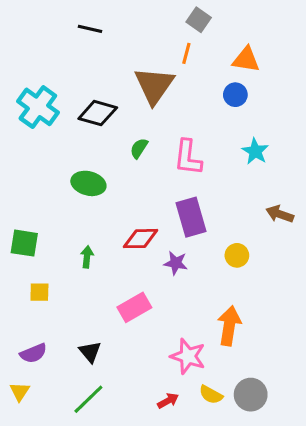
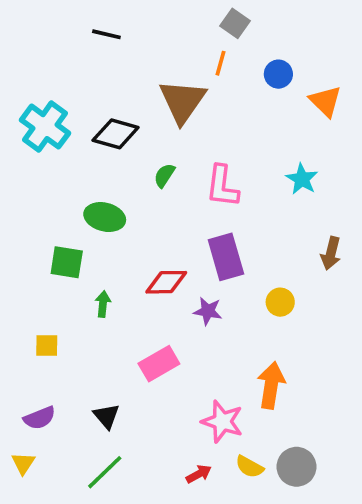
orange triangle: (246, 59) -> (325, 101), moved, turned 36
blue circle: (235, 95) -> (278, 74), moved
brown arrow: (280, 214) -> (331, 253), turned -96
green square: (24, 243) -> (67, 262), moved

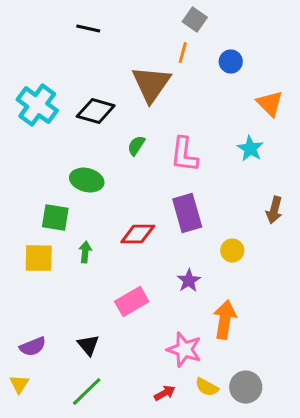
orange triangle: (325, 101) -> (270, 104), moved
purple star: (208, 311) -> (189, 281), moved, turned 30
yellow square: (47, 346) -> (39, 258), moved, size x1.5

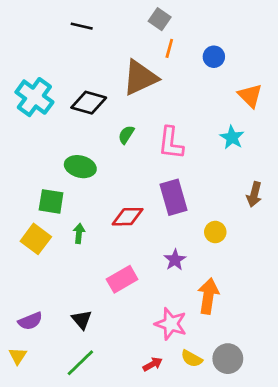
gray square: (195, 20) -> (160, 19), moved
brown triangle: (151, 84) -> (140, 78), turned 30
yellow square: (39, 258) -> (36, 239), turned 36

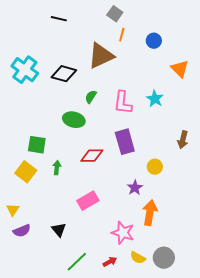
cyan star: (232, 137) -> (155, 99), moved
green ellipse: (80, 167) -> (74, 120), moved
purple star: (175, 260) -> (135, 188), moved
yellow triangle: (18, 356) -> (13, 210), moved
green line: (80, 363) -> (77, 262), moved

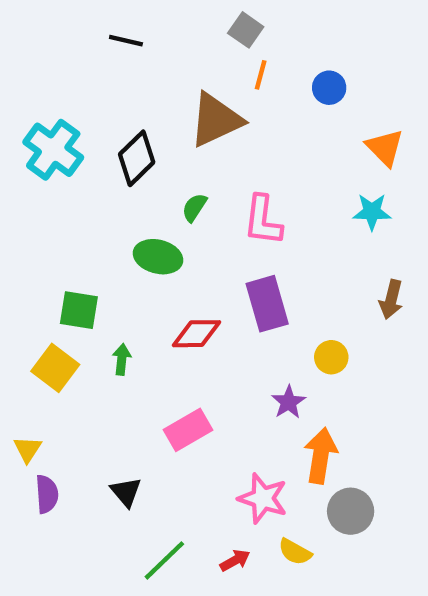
black diamond: (64, 74) -> (137, 158), turned -60
cyan star: (155, 99) -> (372, 212), moved, turned -30
purple semicircle: (22, 231) -> (47, 494), turned -72
gray circle: (164, 258) -> (351, 511), moved

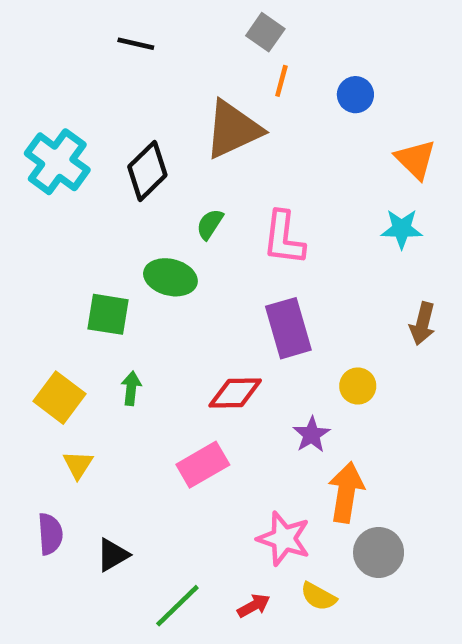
green square: (79, 310) -> (108, 314), moved
red diamond: (197, 334) -> (235, 393), moved
yellow triangle: (28, 449) -> (78, 465), moved
black triangle: (126, 492) -> (113, 555), moved, turned 40

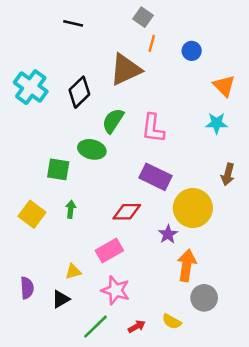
green semicircle: (210, 224) -> (113, 121), size x1.5
purple rectangle: (288, 328) -> (155, 177), turned -48
yellow circle: (358, 386) -> (193, 208), size x2.0
yellow triangle: (78, 465) -> (73, 272), moved, turned 42
pink star: (284, 539) -> (116, 290), moved

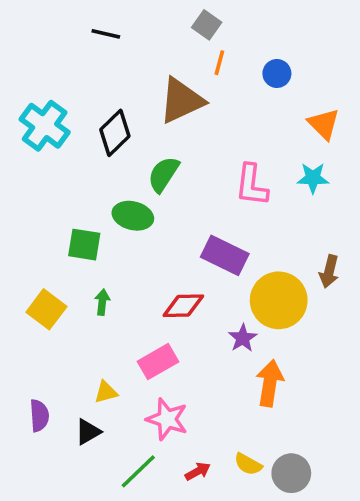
pink L-shape: (153, 128) -> (252, 185), moved
brown arrow: (228, 174) -> (329, 272), moved
gray circle: (204, 298) -> (291, 473), moved

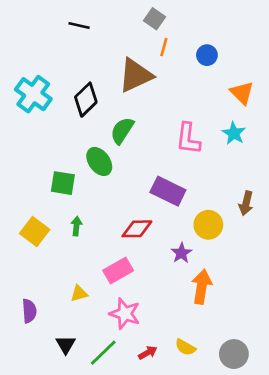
cyan star: (313, 178) -> (234, 133), turned 30
green ellipse: (133, 216) -> (99, 161), turned 40
yellow circle: (279, 300) -> (208, 225), size x0.7
black triangle: (88, 432) -> (66, 345), moved, turned -30
gray circle: (291, 473) -> (234, 354), moved

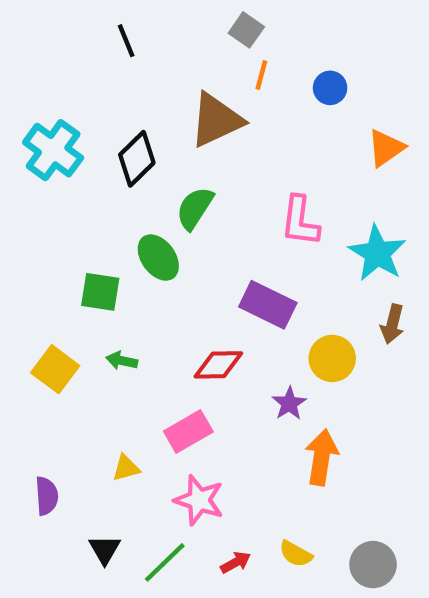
black line: (79, 26) -> (126, 41), turned 55
orange triangle: (242, 93) -> (386, 148), turned 40
cyan star: (234, 133) -> (377, 253), moved, size x1.5
green arrow: (76, 226) -> (122, 361), turned -84

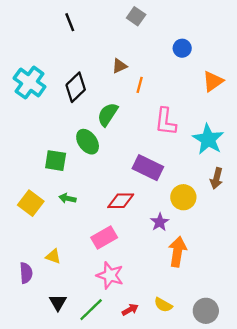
orange line: (261, 75) -> (140, 85), moved
brown triangle: (216, 120) -> (119, 66), size x0.5
yellow triangle: (126, 468) -> (53, 256), moved, turned 35

